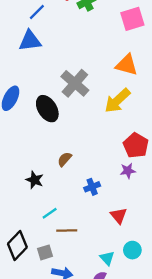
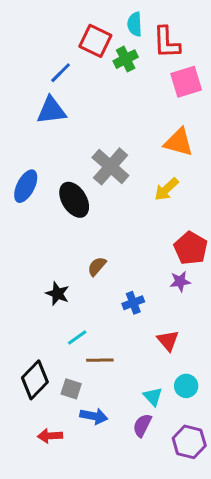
yellow arrow: (117, 101) -> (166, 189), size x0.7
gray square: (45, 252) -> (71, 389), turned 35

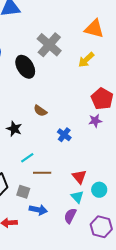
brown semicircle: (97, 266) -> (40, 111), turned -96
blue cross: (133, 303) -> (64, 135), turned -32
red triangle: (168, 341) -> (79, 177), moved

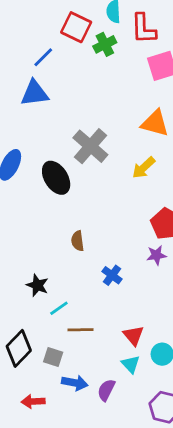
brown semicircle: (40, 111) -> (78, 241), turned 48
black star: (14, 129) -> (37, 285), moved
purple semicircle: (70, 216) -> (106, 390), moved

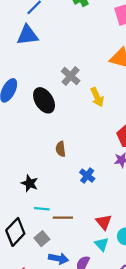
gray cross: (90, 146) -> (71, 76), size x0.7
yellow arrow: (144, 168) -> (97, 97), moved, turned -72
cyan line: (59, 308) -> (42, 209), moved, turned 40
gray square: (53, 357) -> (42, 239), turned 32

